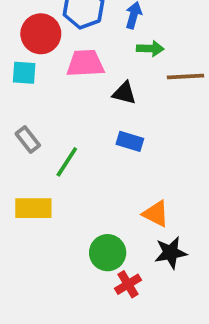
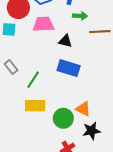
blue rectangle: (130, 141) -> (69, 68), size x1.5
yellow rectangle: (33, 208) -> (35, 106), moved
green circle: (108, 253) -> (63, 118), moved

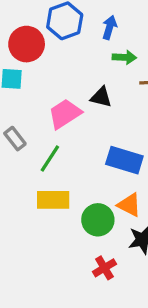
pink trapezoid: (43, 24) -> (65, 114), moved, turned -30
blue rectangle: (69, 68) -> (124, 160), moved

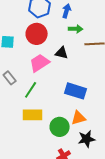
red circle: (27, 44) -> (37, 34), moved
orange triangle: (129, 205) -> (79, 118), turned -42

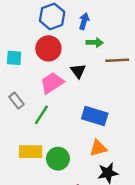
black triangle: (62, 53) -> (78, 71), turned 40
yellow rectangle: (33, 115) -> (31, 152), moved
green circle: (60, 127) -> (58, 159), moved

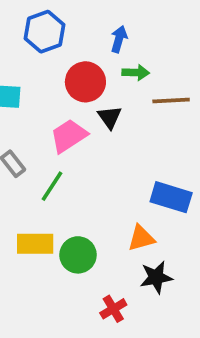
blue hexagon: (52, 16) -> (45, 32), moved
red circle: (48, 48) -> (85, 82), moved
blue rectangle: (95, 116) -> (171, 197), moved

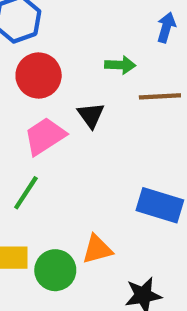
blue arrow: (119, 39) -> (166, 27), moved
red circle: (85, 82) -> (39, 75), moved
orange triangle: (141, 238) -> (97, 249), moved

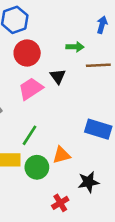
green line: (26, 193) -> (29, 135), moved

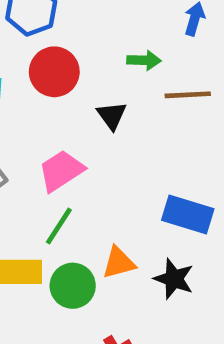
pink trapezoid: (31, 89) -> (61, 171), moved
black star: (88, 182) -> (174, 279), moved, turned 30

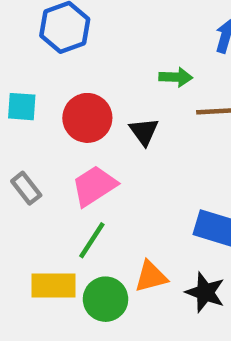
red circle: (54, 72) -> (87, 118), moved

